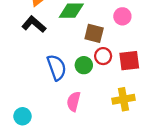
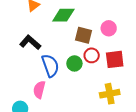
pink circle: (122, 16) -> (109, 28), moved
black L-shape: (34, 24) -> (30, 42), moved
pink semicircle: (74, 101) -> (39, 90), moved

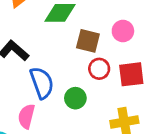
green circle: (74, 63) -> (75, 98), moved

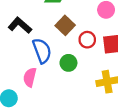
brown square: (88, 41) -> (65, 25), moved, turned 30

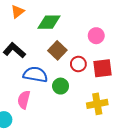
blue semicircle: (42, 51) -> (35, 75), turned -60

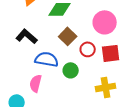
pink circle: (96, 36) -> (105, 22), size x1.5

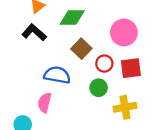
black L-shape: (27, 36) -> (34, 32), moved
green circle: (71, 70) -> (99, 88), moved

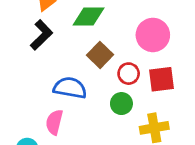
black L-shape: (34, 32) -> (41, 35), turned 95

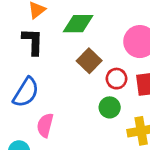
black L-shape: (41, 35) -> (33, 42), turned -44
blue semicircle: (70, 88) -> (26, 92), moved, turned 112

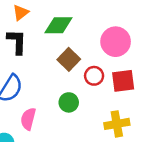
green circle: (110, 107) -> (69, 102), moved

